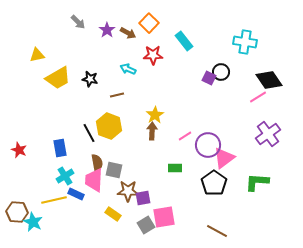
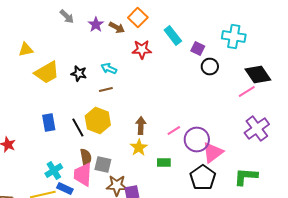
cyan arrow: (128, 69) -> (109, 68), moved
purple square: (209, 78) -> (198, 48), moved
yellow star: (155, 115) -> (139, 148), moved
blue rectangle: (60, 148) -> (49, 122), moved

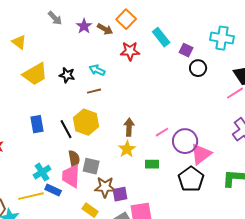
yellow triangle: (26, 50) -> (19, 42), moved, turned 49

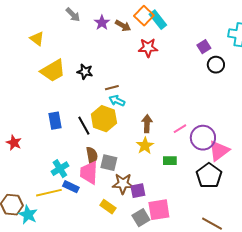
cyan rectangle: (161, 37) -> (158, 20), moved
purple square: (186, 50) -> (204, 47), turned 32
cyan arrow: (97, 70) -> (117, 101), moved

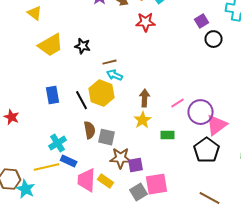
pink trapezoid: (89, 173) -> (87, 180), moved

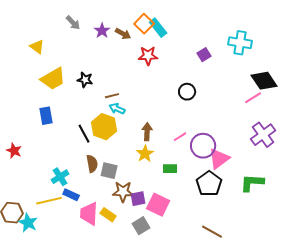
black circle: (214, 39) -> (187, 92), moved
blue rectangle: (53, 95) -> (46, 116), moved
pink square: (157, 184) -> (158, 205), moved, turned 35

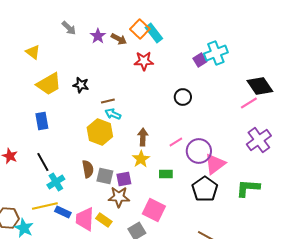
cyan cross: (240, 43) -> (216, 53), moved, turned -30
black line: (84, 134) -> (43, 162), moved
blue rectangle: (71, 195) -> (63, 212), moved
purple square: (138, 199) -> (124, 179), moved

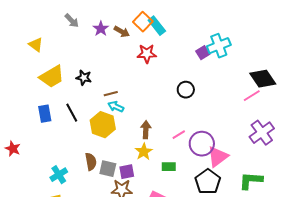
black line: (43, 162) -> (72, 113), moved

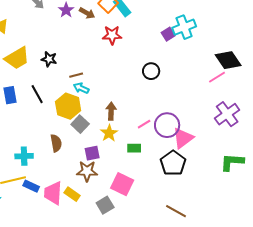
pink line: (179, 135) -> (144, 124), moved
gray square: (108, 169) -> (80, 124), moved, turned 30
cyan cross: (59, 175) -> (24, 156), turned 30
green L-shape: (251, 181) -> (232, 162), moved

